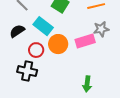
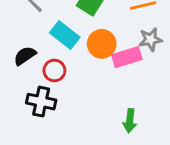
black semicircle: (17, 31) -> (25, 56), moved
orange circle: (58, 44) -> (102, 44), moved

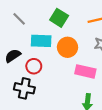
cyan rectangle: (65, 35) -> (41, 41), turned -36
pink rectangle: (127, 57) -> (85, 71), moved, turned 30

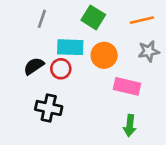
gray line: (19, 19) -> (42, 19), turned 64
red circle: (34, 66) -> (61, 69), moved

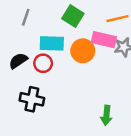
pink rectangle: (127, 86) -> (104, 40), moved

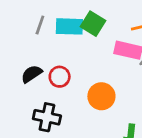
cyan rectangle: (52, 43) -> (69, 26), moved
orange circle: (83, 51) -> (101, 96), moved

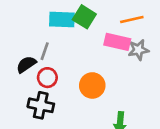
gray line: (40, 25) -> (45, 51), moved
red circle: (60, 77) -> (47, 78), moved

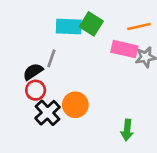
red circle: (47, 78) -> (36, 90), moved
orange circle: (92, 85) -> (75, 105), moved
black cross: (41, 105) -> (47, 113), turned 35

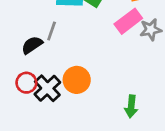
pink rectangle: (124, 49) -> (128, 21), turned -50
red circle: (36, 90) -> (26, 83), moved

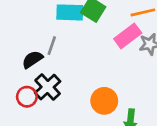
orange circle: (77, 80) -> (104, 101), moved
black cross: (47, 88) -> (48, 87), moved

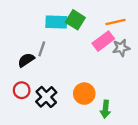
black cross: (48, 87) -> (46, 97), moved

